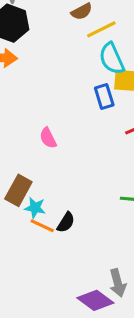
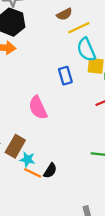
blue rectangle: (104, 96) -> (65, 76), moved
pink semicircle: (48, 138) -> (38, 108), size x1.5

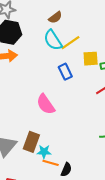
yellow line: (79, 28) -> (70, 43), moved
cyan semicircle: (86, 50) -> (53, 40), moved
black semicircle: (50, 171) -> (66, 170), moved

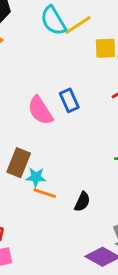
blue rectangle: (65, 72) -> (69, 100), moved
black semicircle: (66, 170) -> (82, 202), moved

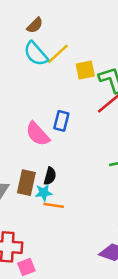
blue rectangle: (69, 100) -> (61, 121), turned 48
black semicircle: (82, 202) -> (50, 176), moved

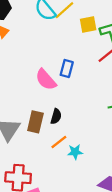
cyan star: (44, 193) -> (75, 152), moved
orange line: (54, 205) -> (59, 142), turned -48

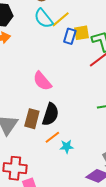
blue rectangle: (67, 69) -> (70, 36), moved
black semicircle: (56, 116) -> (50, 114), size x1.6

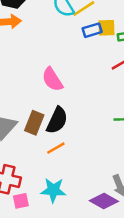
blue rectangle: (70, 36) -> (92, 30), turned 49
cyan star: (67, 147) -> (53, 190), moved, size x1.5

